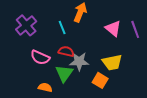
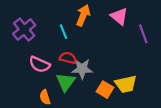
pink triangle: (113, 28) -> (119, 16), moved
yellow trapezoid: (112, 62) -> (126, 84), moved
orange semicircle: (45, 87) -> (45, 97), turned -120

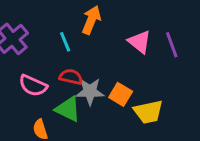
pink triangle: (119, 16) -> (140, 42), moved
green triangle: (66, 82) -> (68, 109), turned -40
orange square: (105, 90) -> (121, 94), moved

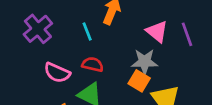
gray star: (90, 91) -> (145, 62), moved

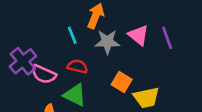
purple cross: (38, 29) -> (23, 61), moved
gray star: (145, 62) -> (107, 42), moved

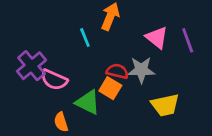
gray star: (107, 42) -> (141, 70), moved
red semicircle: (77, 66) -> (117, 71), moved
orange square: (122, 82) -> (110, 88), moved

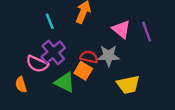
cyan line: (85, 38) -> (50, 21), moved
purple cross: (32, 66) -> (53, 52), moved
orange semicircle: (61, 122) -> (21, 85), moved

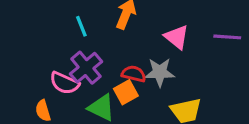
purple line: (147, 32) -> (227, 37), moved, turned -66
orange square: (83, 71) -> (126, 92), turned 30

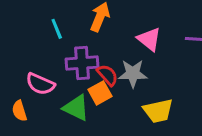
purple cross: (86, 68) -> (82, 63), moved, turned 36
red semicircle: (134, 74) -> (107, 75), turned 35

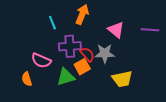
green triangle: (76, 108) -> (66, 77), turned -42

